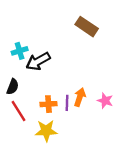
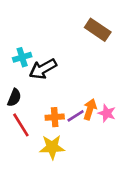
pink star: (105, 101) -> (107, 113), moved
purple line: (67, 103) -> (76, 116), turned 56

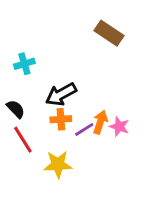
black arrow: (43, 69) -> (61, 94), moved
black semicircle: (14, 98) -> (16, 109), turned -66
orange cross: (55, 117) -> (61, 119), moved

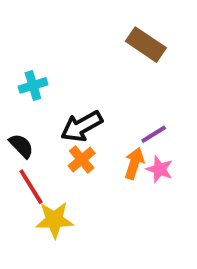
orange cross: (61, 119) -> (82, 159), turned -36
purple line: (84, 129) -> (154, 134), moved
yellow star: (58, 164) -> (54, 220), moved

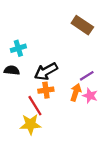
black semicircle: (21, 146) -> (12, 70), moved, turned -40
orange cross: (82, 159) -> (46, 90), turned 32
red line: (31, 187) -> (35, 106), moved

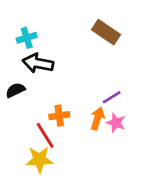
cyan cross: (18, 48) -> (27, 38), moved
black semicircle: (12, 70) -> (15, 90), turned -32
black arrow: (46, 71) -> (38, 63), moved, turned 40

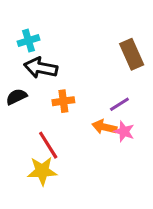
brown rectangle: (106, 32) -> (132, 54), moved, turned 32
orange cross: (59, 116) -> (63, 101), moved
orange arrow: (97, 118) -> (104, 127), turned -95

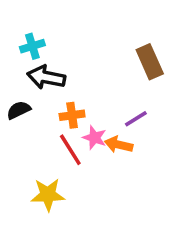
pink star: (124, 132) -> (94, 138), moved
red line: (48, 145) -> (70, 150), moved

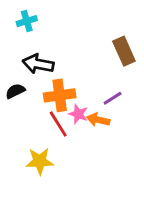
cyan cross: (32, 46) -> (27, 21), moved
orange cross: (72, 115) -> (60, 95), size x1.5

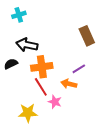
pink star: (78, 114) -> (55, 102), moved

